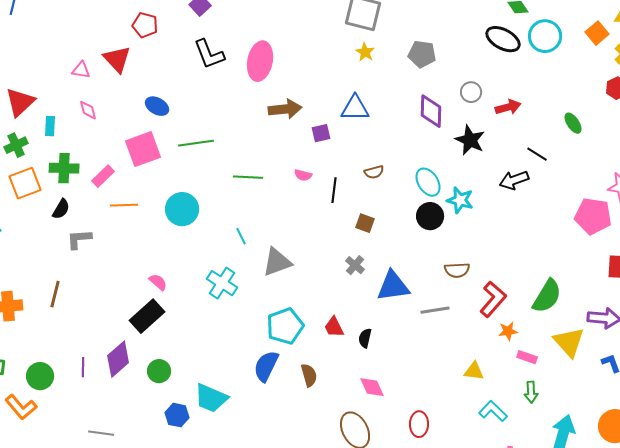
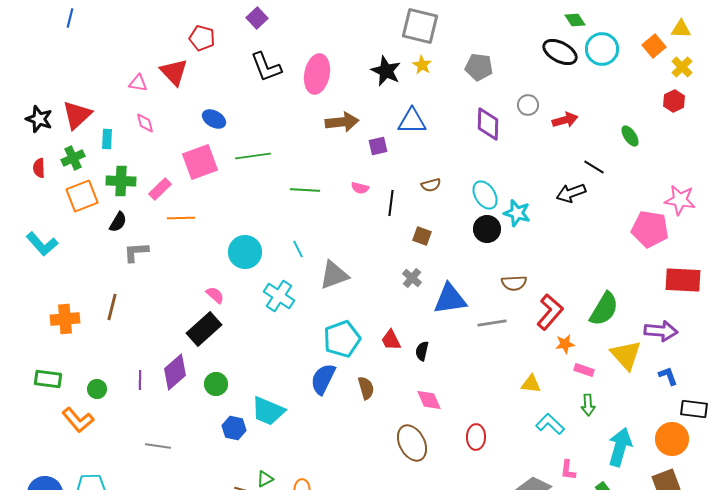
black star: (470, 140) -> (386, 71), moved
cyan circle: (182, 209) -> (245, 252), moved
green circle: (40, 376) -> (97, 389), size x0.7

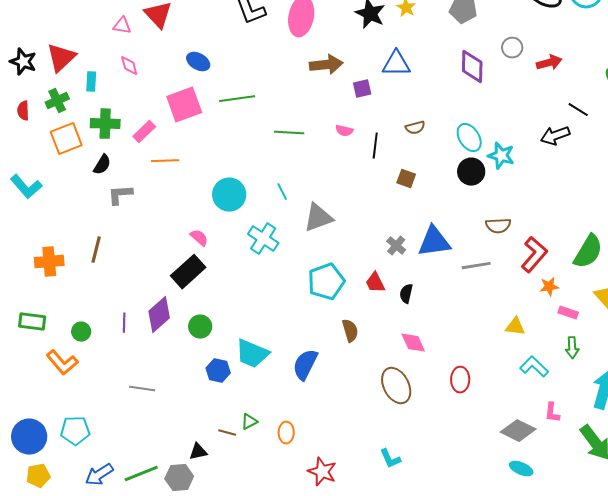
gray cross: (412, 278) -> (396, 246), moved
blue semicircle: (323, 379) -> (305, 365), moved

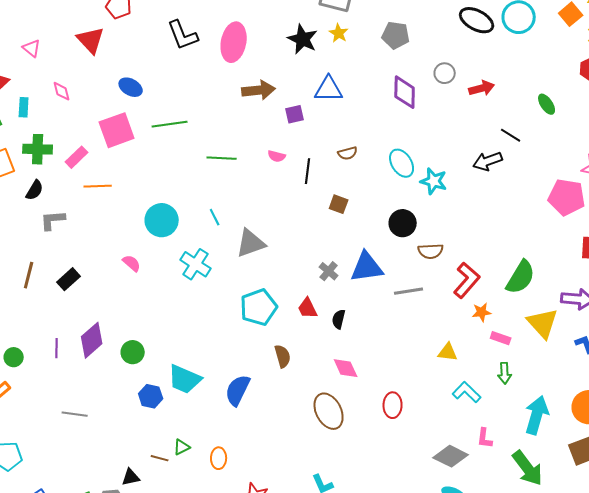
pink triangle: (122, 26) -> (32, 48), moved, turned 30
black circle: (471, 172) -> (403, 223), moved
black rectangle: (188, 272) -> (69, 279), moved, size x0.7

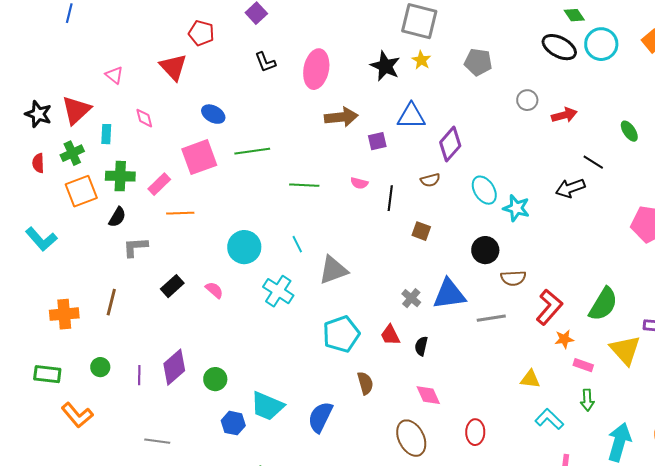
black L-shape: (183, 35) -> (265, 62), size x0.7
purple diamond: (405, 92) -> (450, 144), moved, turned 40
black rectangle: (69, 279) -> (172, 286), moved
green circle: (14, 357) -> (100, 367), moved

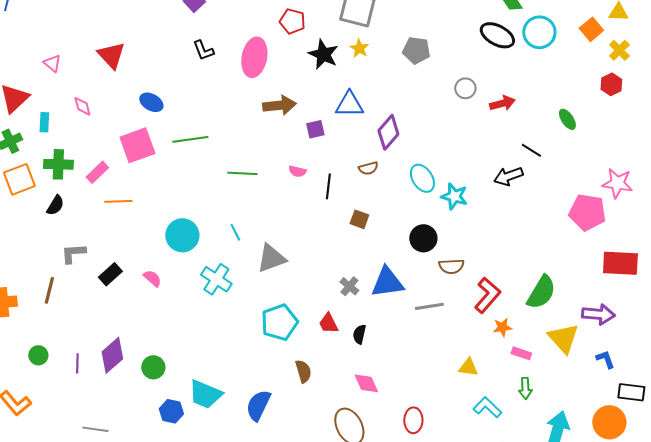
red pentagon: (201, 33) -> (292, 21), moved
gray L-shape: (135, 247) -> (73, 253), moved

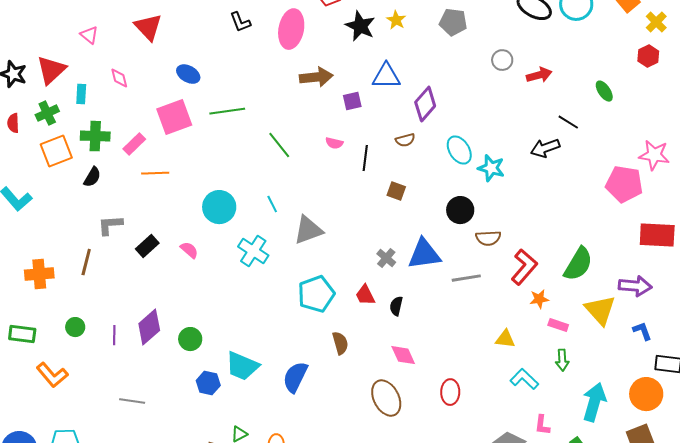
green line: (242, 173) -> (279, 145), turned 48

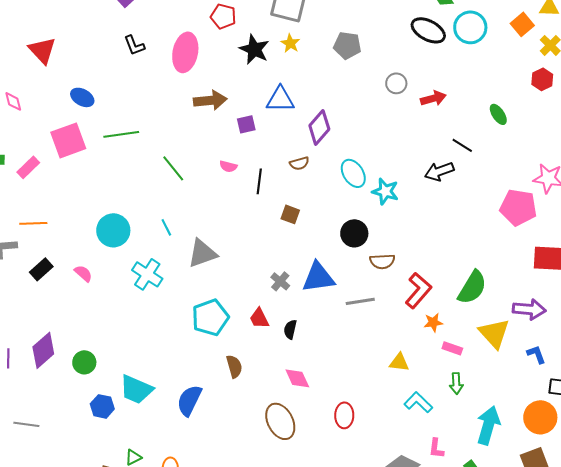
orange line: (155, 173) -> (33, 223), moved

